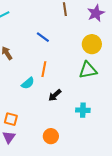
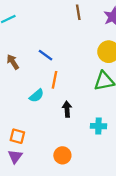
blue line: (43, 37) -> (46, 55), moved
black arrow: (55, 95) -> (67, 109), turned 128

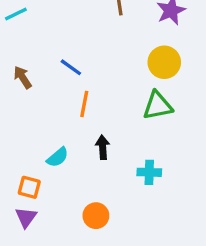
cyan semicircle: (37, 96) -> (58, 157), moved

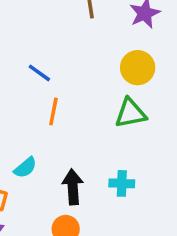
black arrow: (103, 147) -> (73, 187), moved, size x1.4

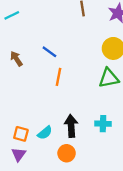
cyan semicircle: (25, 168) -> (45, 133), moved

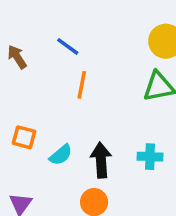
cyan semicircle: (45, 133) -> (61, 155), moved
orange square: (21, 134) -> (24, 137), moved

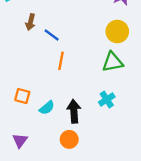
brown arrow: (17, 57) -> (30, 22), moved, turned -133
cyan cross: (150, 157) -> (107, 100), moved, turned -35

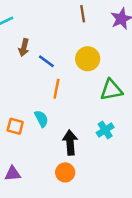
yellow circle: (117, 31) -> (88, 59), moved
cyan semicircle: (47, 108) -> (41, 119), moved, turned -77
purple triangle: (20, 141) -> (13, 174), turned 49

